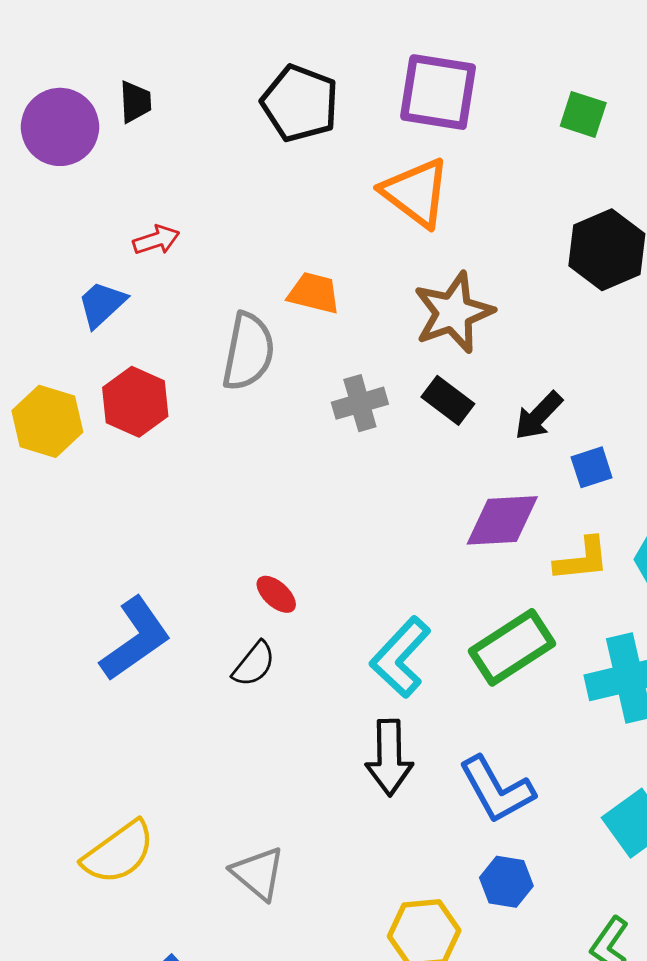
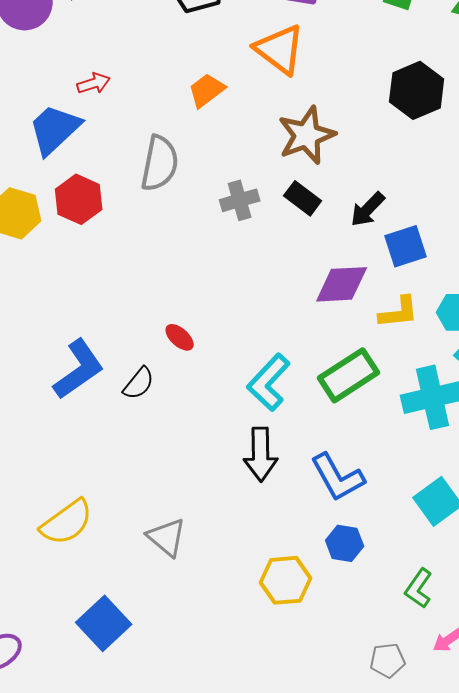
orange trapezoid: (314, 293) -> (207, 90), moved, turned -51
blue trapezoid: (102, 304) -> (55, 129), size x1.5
blue square: (592, 467) -> (406, 246), size x1.4
black semicircle: (254, 664) -> (139, 383), moved

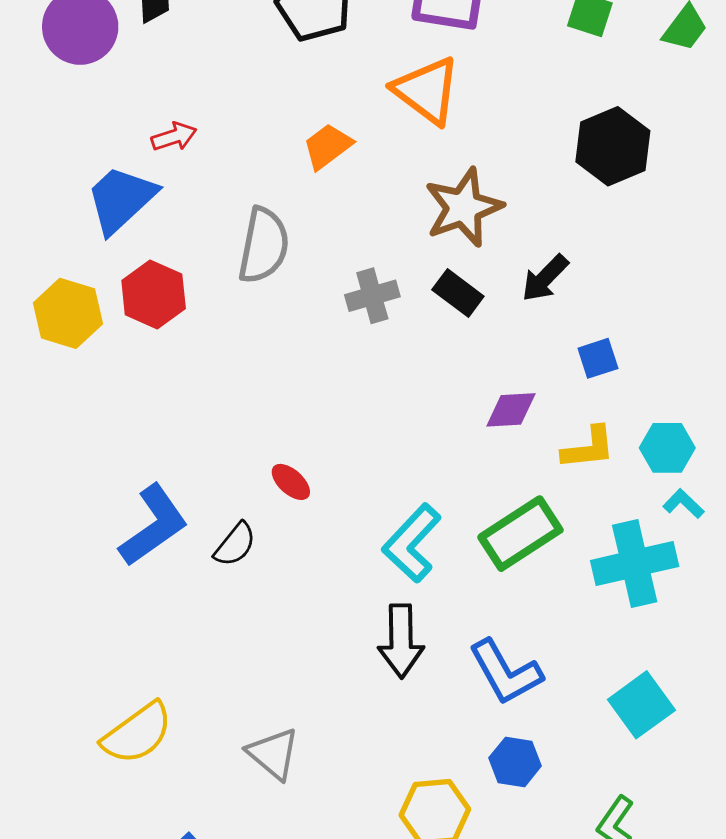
black arrow: (368, 209) -> (545, 278), moved
blue square: (406, 246) -> (598, 358), size x0.7
purple diamond: (342, 284) -> (511, 410), size x0.7

